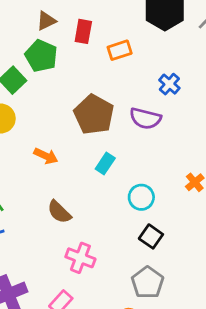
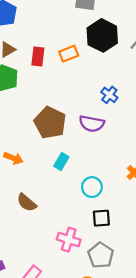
orange rectangle: (120, 50) -> (69, 54), moved
black square: (151, 236) -> (101, 218), turned -36
pink cross: (80, 258) -> (69, 240), moved

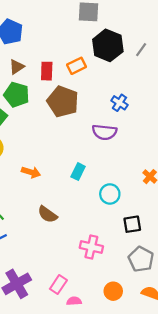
brown pentagon: (50, 123) -> (63, 102), moved
black square: (101, 218) -> (132, 224), moved
gray pentagon: (101, 255) -> (141, 259), moved

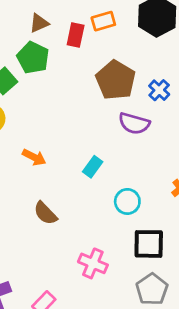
orange rectangle: (76, 66) -> (103, 21), moved
brown pentagon: (63, 102) -> (116, 80), moved
black square: (132, 224) -> (149, 244), size x1.4

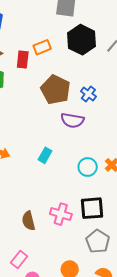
cyan circle: (127, 201) -> (88, 167), moved
brown semicircle: (45, 213) -> (28, 221), moved, turned 36
pink cross: (93, 263) -> (61, 214), moved

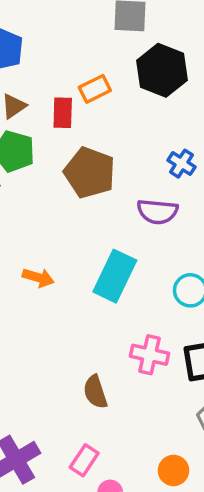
brown pentagon: (56, 90) -> (90, 173), moved
cyan rectangle: (45, 155) -> (115, 276), size x1.8
pink cross: (61, 214) -> (149, 355), moved

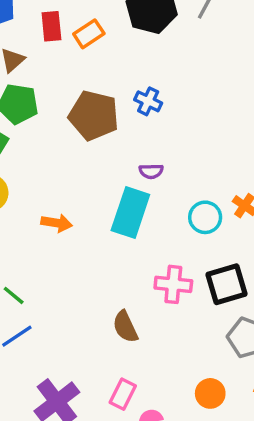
red rectangle: (63, 113) -> (51, 26), moved
blue cross: (182, 164) -> (148, 101), moved
purple semicircle: (157, 212) -> (151, 171), moved, size x0.6

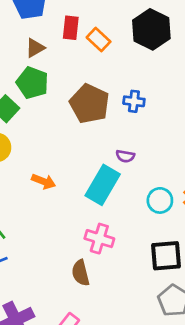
orange rectangle: (89, 34) -> (99, 40), turned 65
blue cross: (148, 101) -> (134, 101), turned -30
pink cross: (173, 284) -> (99, 239), moved

